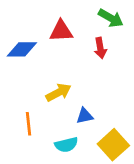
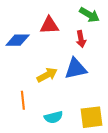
blue triangle: (85, 116) -> (76, 69), moved, size x1.6
yellow square: (113, 145) -> (91, 117), turned 35

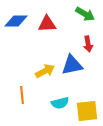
red arrow: (81, 39) -> (88, 44), moved
blue diamond: (18, 40) -> (16, 21), moved
cyan semicircle: (53, 117) -> (60, 103), moved

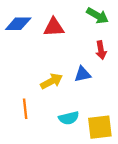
blue triangle: (72, 65) -> (83, 74), size x0.7

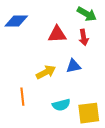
red triangle: (54, 27) -> (57, 34), moved
red arrow: (101, 50) -> (84, 37), moved

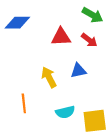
red arrow: (84, 37) -> (89, 40), turned -42
yellow arrow: (46, 72) -> (49, 77), turned -90

